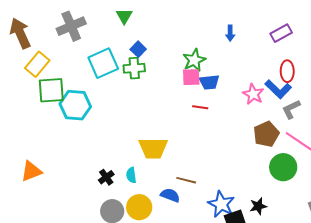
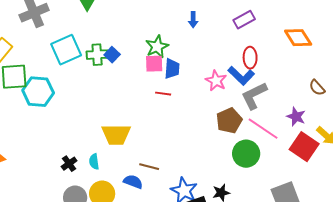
blue square: (138, 49) -> (112, 55), moved
blue trapezoid: (209, 82) -> (172, 69), turned -80
gray L-shape: (291, 109) -> (254, 96), size x1.4

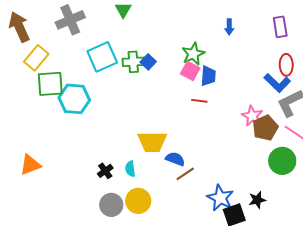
purple rectangle: (244, 20) -> (280, 27), turned -70
pink square: (154, 64) -> (190, 71), turned 30
pink star: (216, 81) -> (252, 116), moved
brown line: (149, 167) -> (185, 174), turned -48
blue semicircle: (133, 182) -> (175, 159), moved

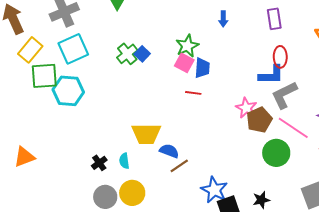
cyan square: (102, 57) -> (73, 49), moved
green cross: (133, 62) -> (127, 54), turned -35
blue L-shape: (277, 83) -> (271, 75), turned -44
black star: (257, 200) -> (261, 200), moved

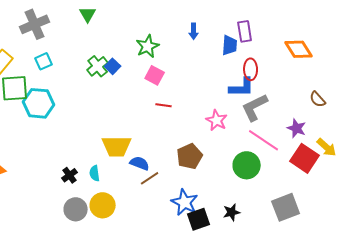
green star: (187, 46) -> (148, 46), moved
cyan square: (73, 49) -> (44, 61), size x0.6
blue trapezoid: (202, 68) -> (230, 45), moved
brown pentagon: (259, 120) -> (190, 156), moved

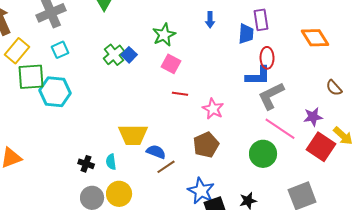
pink star: (217, 120) -> (213, 109), moved
purple star: (297, 128) -> (313, 117), turned -30
black cross: (70, 175) -> (86, 164), turned -35

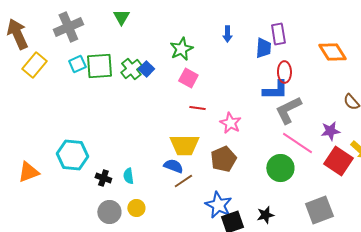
green square: (31, 77) -> (99, 66), moved
cyan hexagon: (55, 92) -> (72, 155), moved
yellow trapezoid: (133, 135) -> (184, 145), moved
yellow circle: (119, 194) -> (136, 208), size x0.7

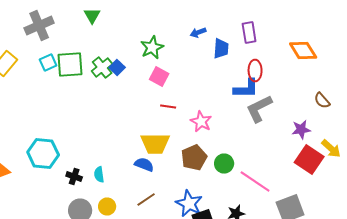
blue arrow: (227, 34) -> (198, 32), turned 70
blue trapezoid: (263, 48) -> (221, 48), moved
pink line: (297, 143) -> (255, 182), moved
green circle: (280, 168) -> (224, 164), moved, size x0.7
brown line: (183, 181) -> (146, 200), moved

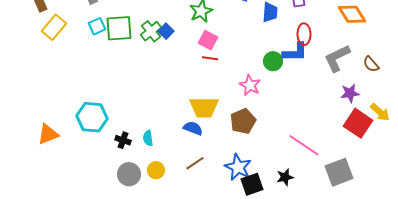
red line: (168, 106) -> (210, 58), moved
gray L-shape: (259, 108) -> (337, 58), moved
green circle: (224, 164) -> (273, 61), moved

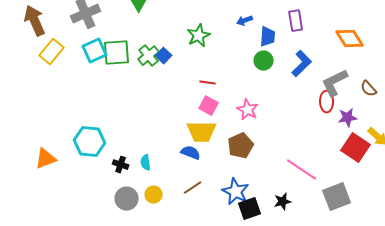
cyan square: (97, 26) -> (95, 51), size x1.4
red ellipse: (304, 34) -> (327, 102), moved
pink square: (208, 40) -> (209, 106), moved
blue L-shape: (295, 52) -> (302, 64), moved, turned -44
green circle: (273, 61) -> (264, 61), moved

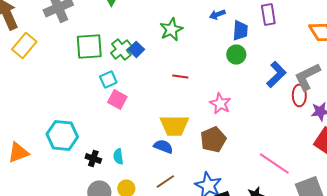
cyan square: (95, 51) -> (108, 80), moved, size x0.7
blue L-shape: (302, 64) -> (276, 74), moved
pink square: (209, 106) -> (117, 100), moved

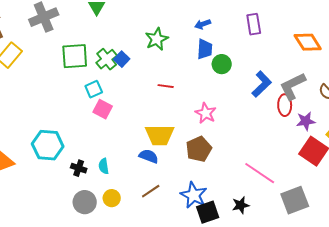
blue trapezoid: (240, 30) -> (205, 49), moved

